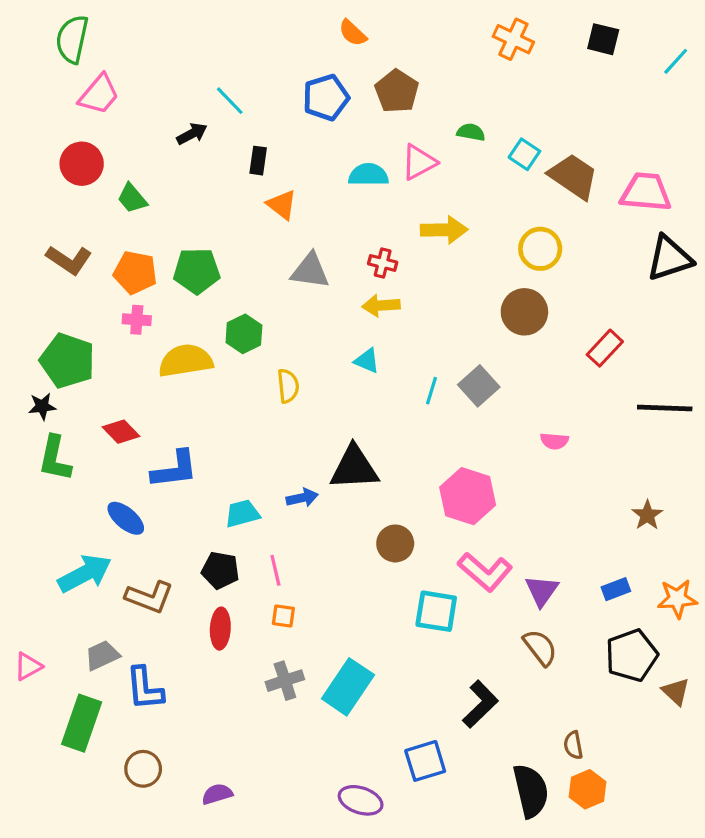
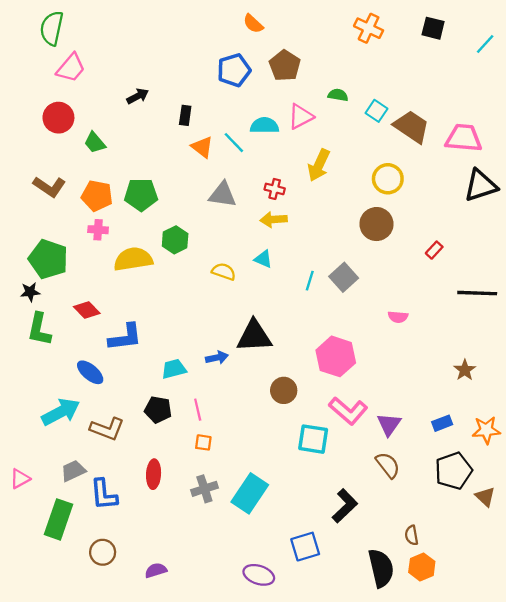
cyan line: (230, 101) -> (234, 143), moved
yellow arrow: (444, 230) -> (319, 165), turned 116
red rectangle: (605, 348) -> (434, 250), size x0.7
yellow semicircle: (288, 386) -> (224, 272), moved, turned -65
red ellipse: (220, 629) -> (154, 474), moved

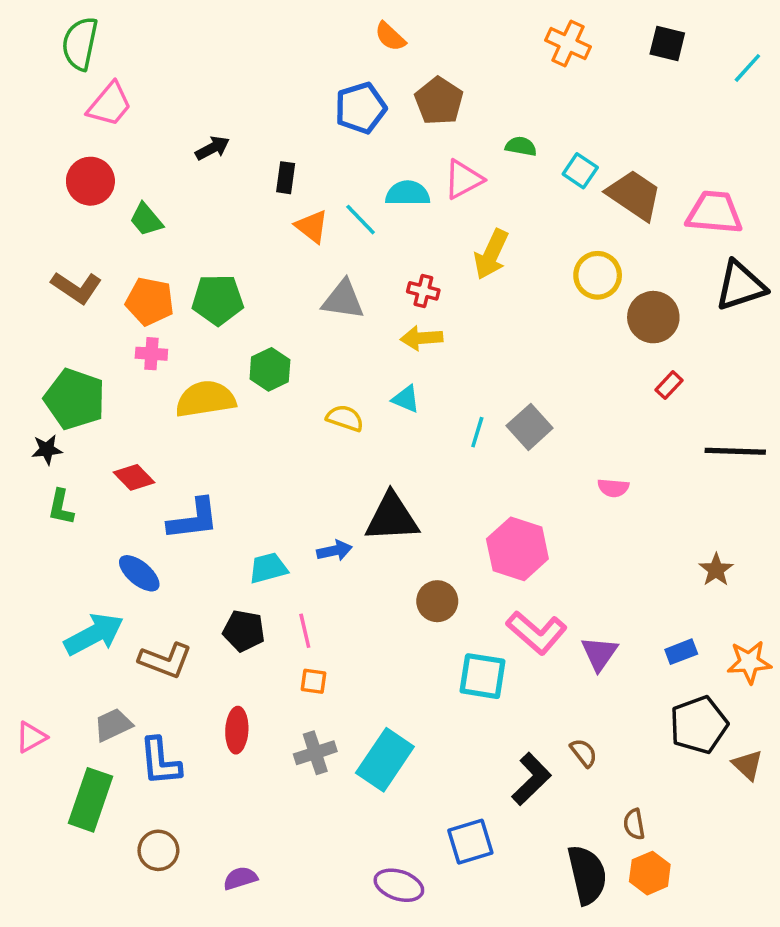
brown circle: (376, 224) -> (653, 317), moved
green L-shape: (39, 329) -> (61, 507), size x0.7
brown semicircle: (388, 465) -> (584, 753), moved, size x0.7

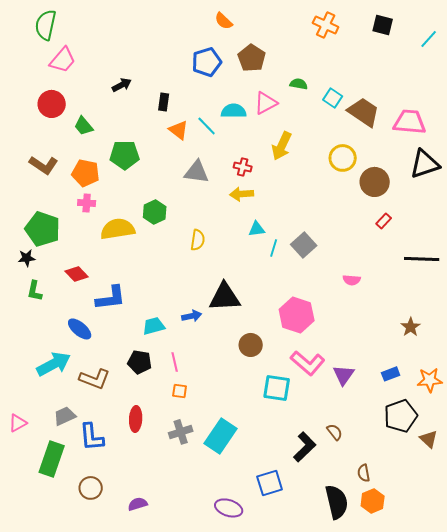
green pentagon: (218, 300) -> (125, 155), moved
cyan triangle: (406, 399) -> (257, 229), moved, turned -30
yellow semicircle: (345, 418) -> (198, 240), turned 80

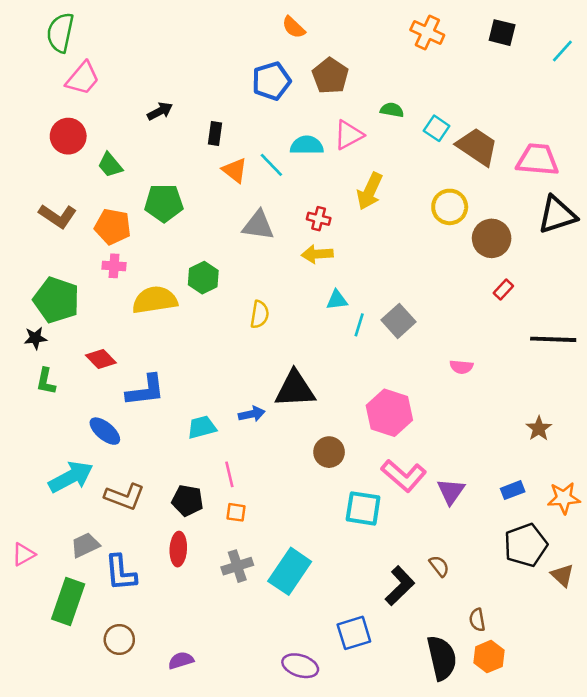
black pentagon: (140, 362) -> (187, 501), moved

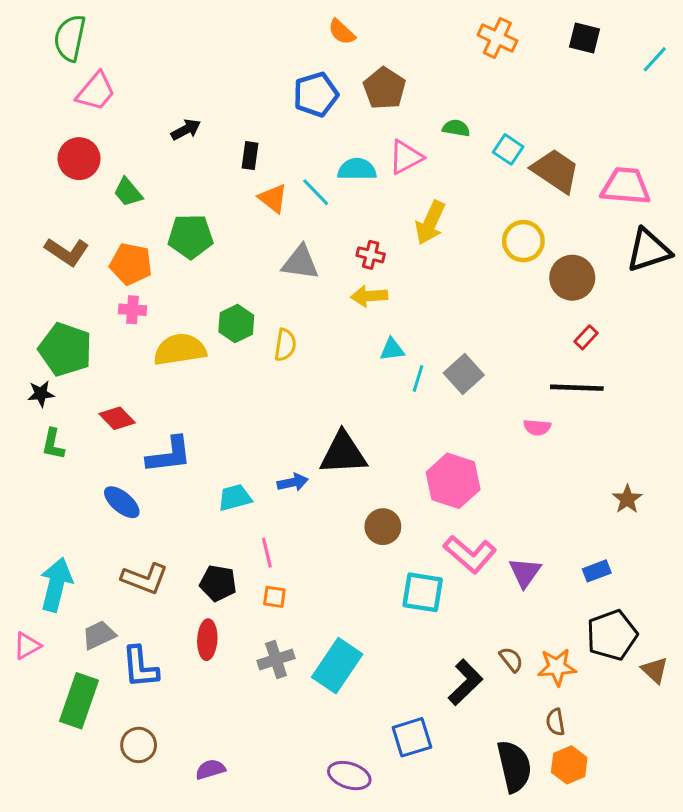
yellow semicircle: (260, 314) -> (285, 345), moved
black line: (553, 339) -> (577, 388), moved
cyan arrow: (71, 477) -> (56, 585), moved, turned -48
orange star: (564, 498) -> (557, 667), moved

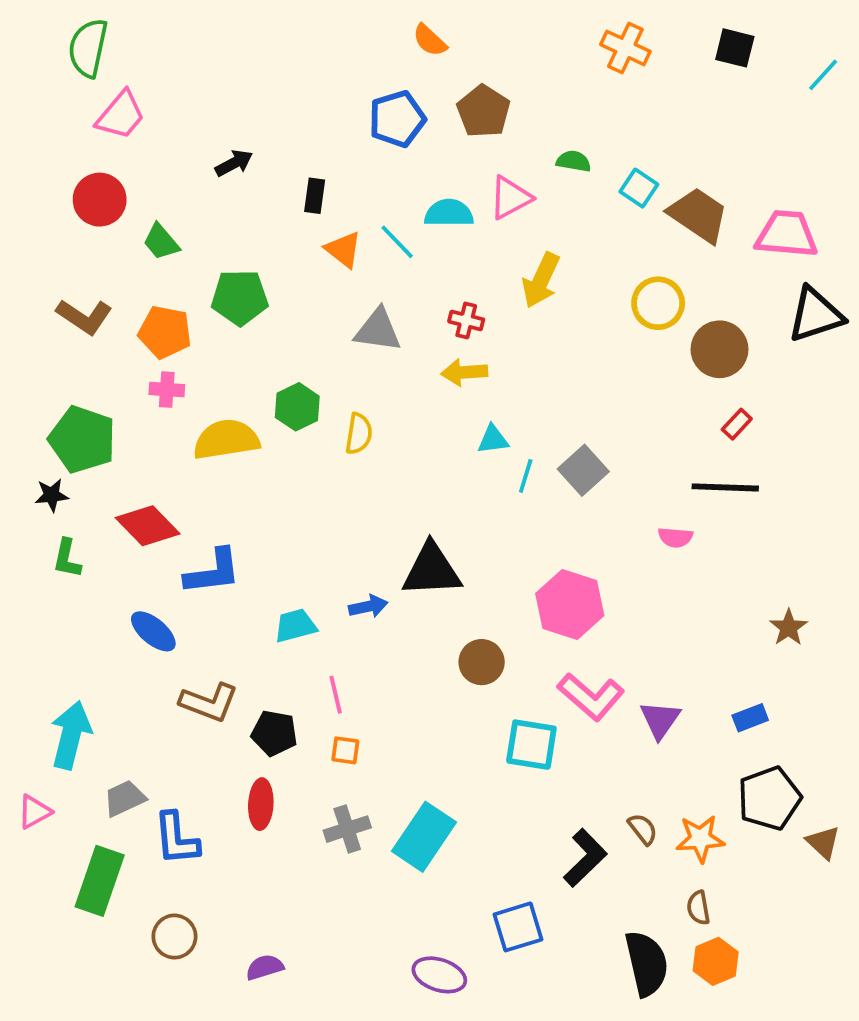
red diamond: (117, 418) -> (148, 526), size x1.4
brown L-shape: (145, 579) -> (209, 702), moved

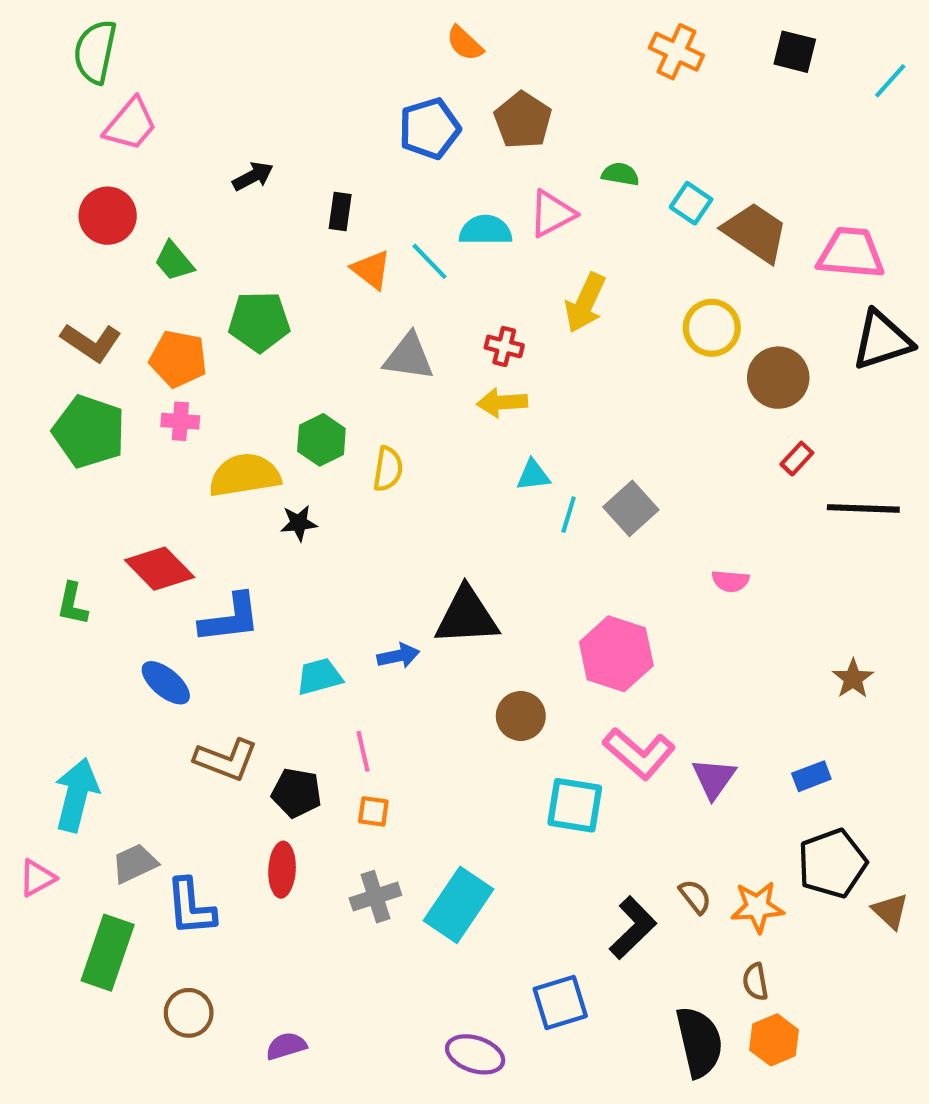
green pentagon: (82, 439) -> (89, 432), moved
black line: (725, 487) -> (863, 508), moved
black star: (52, 495) -> (299, 523), moved

